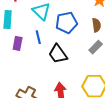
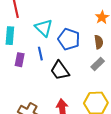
blue pentagon: (67, 23) -> (69, 39), turned 30

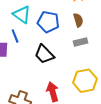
blue line: (40, 54) -> (15, 36), moved
gray rectangle: (98, 64) -> (81, 42), turned 40

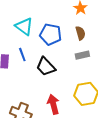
blue line: (15, 36) -> (22, 55), moved

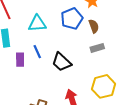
cyan triangle: (24, 26) -> (37, 24), turned -36
blue pentagon: (50, 34) -> (72, 19), moved, turned -30

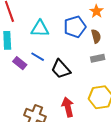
blue line: (37, 52) -> (38, 57), turned -40
purple rectangle: (20, 60) -> (20, 63), turned -56

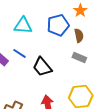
gray rectangle: (98, 58) -> (79, 58), turned 32

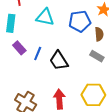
blue line: (20, 53) -> (38, 53), moved, turned 72

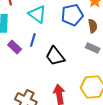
cyan triangle: (45, 17) -> (37, 14), turned 30
blue line: (38, 53) -> (33, 40), moved

